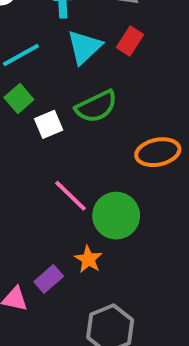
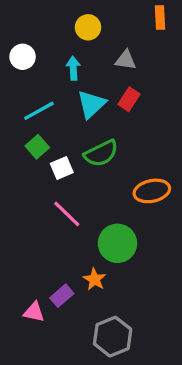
pink line: (70, 196) -> (67, 214), moved

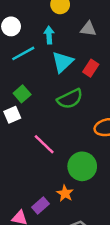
red rectangle: (129, 99) -> (91, 68), moved
cyan line: (39, 111) -> (23, 53), moved
white square: (62, 168) -> (12, 115), moved

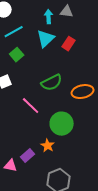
cyan arrow: (49, 35) -> (49, 17), moved
green square: (22, 94) -> (17, 55), moved
green semicircle: (70, 99) -> (52, 83), moved

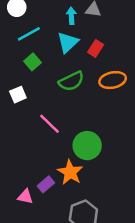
green semicircle: (52, 83) -> (71, 81), moved
orange ellipse: (83, 92) -> (113, 80), moved
orange star: (48, 146) -> (70, 172), size x1.5

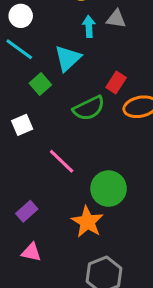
cyan line: (29, 34) -> (19, 49), moved, turned 65
cyan triangle: (68, 42) -> (68, 58), moved
red rectangle: (96, 48) -> (116, 83), moved
purple rectangle: (46, 184) -> (27, 211), moved

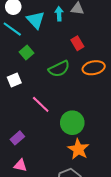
cyan triangle: (68, 58) -> (36, 20), moved, turned -30
red rectangle: (116, 83) -> (77, 43), moved, turned -64
orange star: (87, 222) -> (78, 149), moved

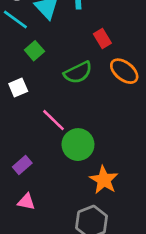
orange ellipse: (94, 68) -> (124, 71), turned 50
green circle: (72, 123) -> (78, 145), moved

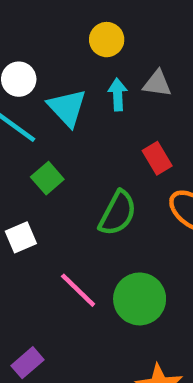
green semicircle: (78, 72) -> (118, 213), turned -36
green circle: (78, 145) -> (140, 299), moved

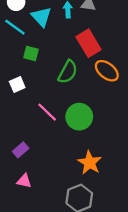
red rectangle: (157, 158) -> (88, 43), size x1.6
green square: (47, 178) -> (31, 53), turned -35

